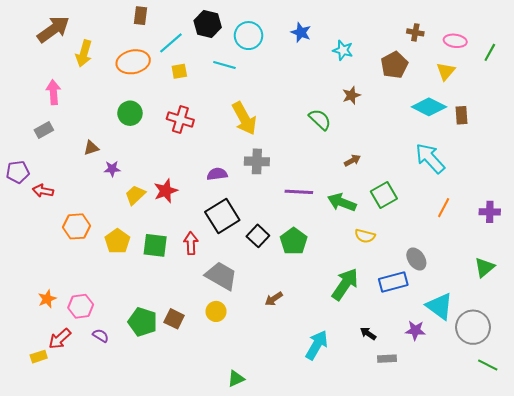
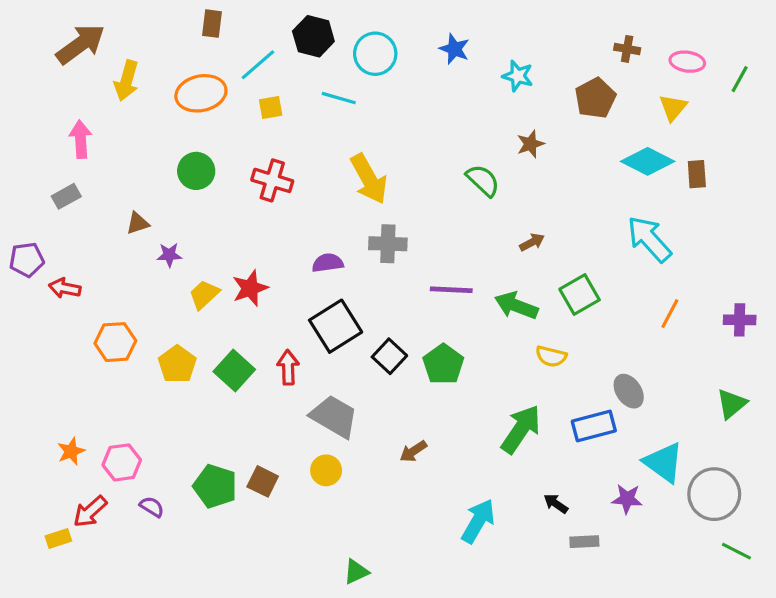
green square: (155, 245) -> (234, 371), turned 35

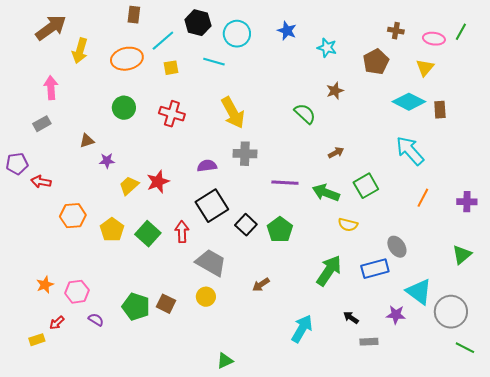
green line: (740, 79) -> (461, 32), moved
red arrow: (90, 512) -> (57, 323), size x0.7

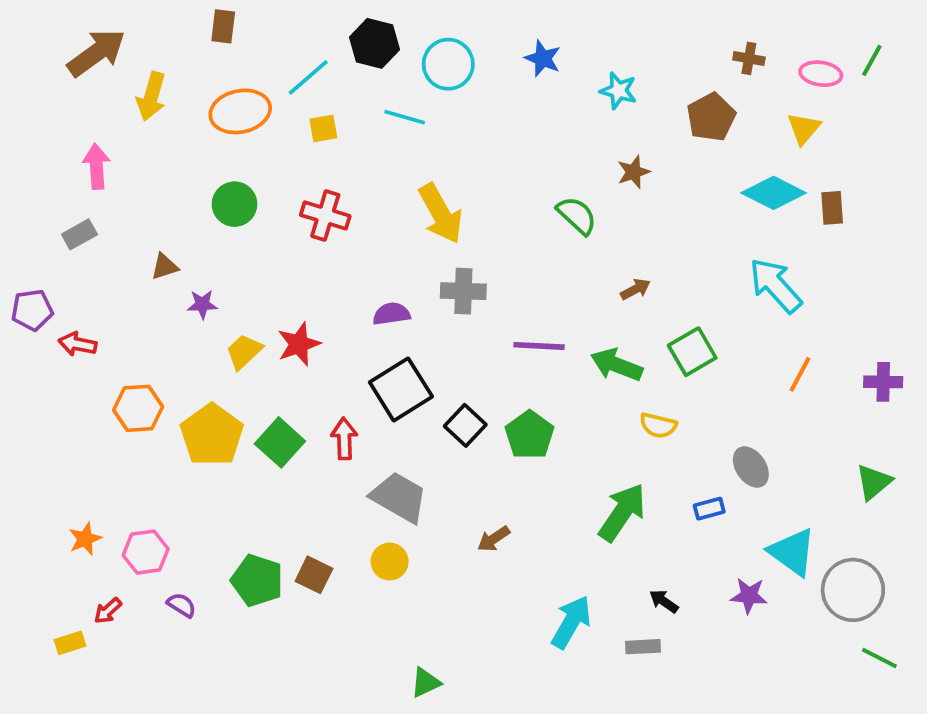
brown rectangle: (134, 15) -> (223, 26), moved
yellow pentagon: (112, 230) -> (212, 435), size x1.4
blue rectangle: (375, 269) -> (709, 509), size x0.6
gray rectangle: (369, 342) -> (643, 647), moved

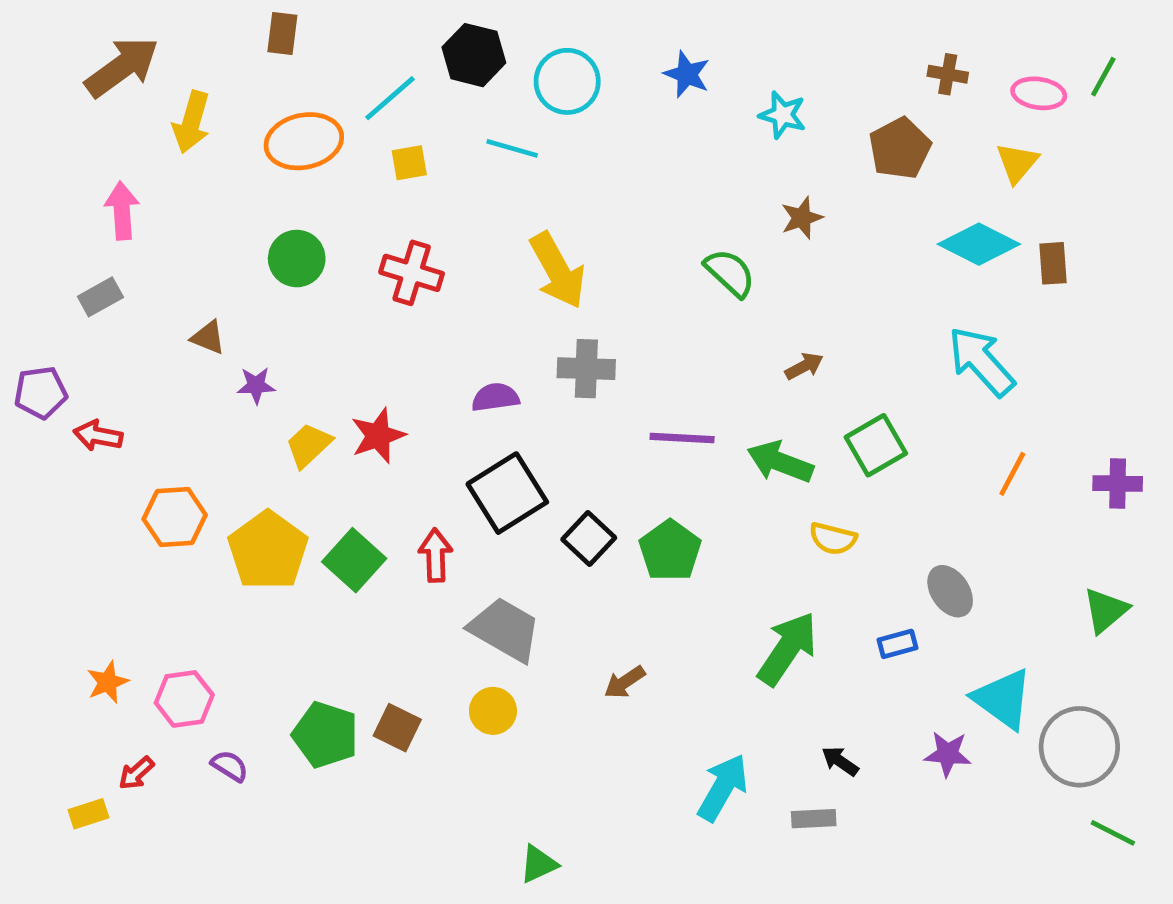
brown triangle: (165, 267) -> (208, 337), turned 40

